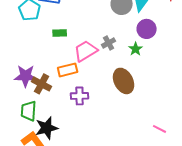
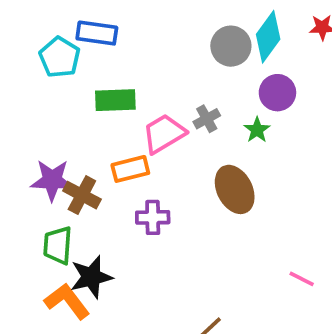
green rectangle: (60, 33) -> (115, 100), size x1.5

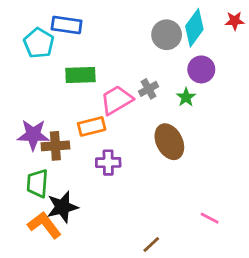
brown cross: (82, 195) -> (55, 146), turned -32
pink line: (302, 279) -> (210, 218), moved

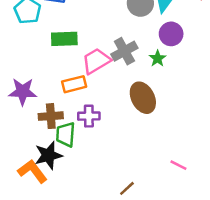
gray cross: (149, 89) -> (124, 51), size x1.5
brown cross: (55, 146) -> (51, 116), moved
green trapezoid: (37, 183) -> (66, 134), moved

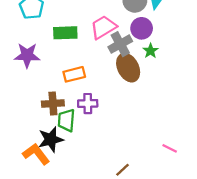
purple circle: (171, 34) -> (142, 28), moved
pink trapezoid: (96, 61) -> (103, 27), moved
purple star: (23, 92) -> (27, 55), moved
brown ellipse: (143, 98) -> (128, 68), moved

